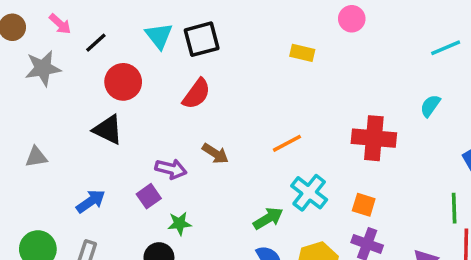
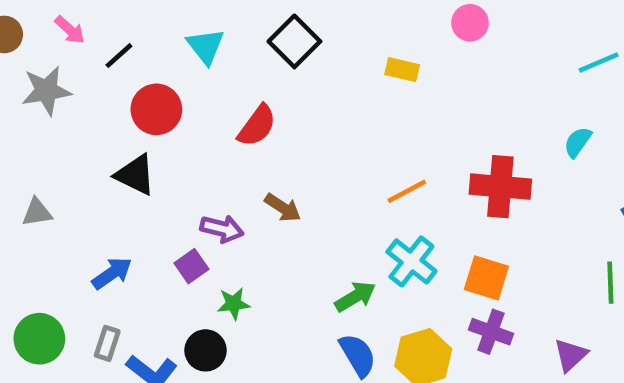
black square: (202, 39) -> (294, 41), moved, turned -30
orange line: (287, 143) -> (407, 191), moved
orange square: (364, 205) -> (486, 278), size x1.4

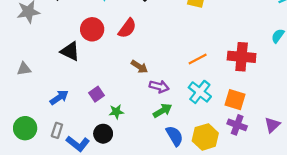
red circle: (156, 109) -> (92, 29), moved
purple arrow: (222, 229) -> (159, 86), moved
green arrow: (355, 297) -> (162, 111), moved
purple triangle: (571, 355) -> (272, 125), moved

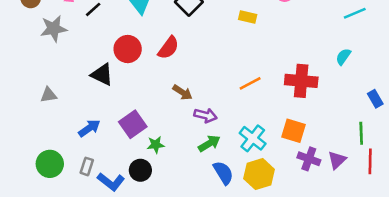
cyan cross: (200, 92) -> (253, 138), moved
purple square: (97, 94) -> (133, 124), size x1.5
purple cross: (237, 125) -> (309, 159), moved

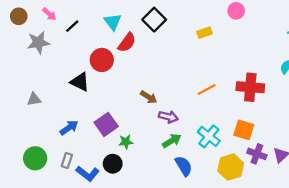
yellow rectangle: (248, 17) -> (204, 33), turned -32
red semicircle: (168, 48) -> (127, 42), moved
yellow hexagon: (259, 174) -> (231, 167), moved

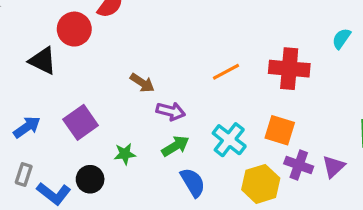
green star: (126, 142) -> (125, 154), moved

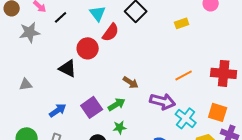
purple arrow: (171, 111) -> (163, 101), moved, size x1.4
green arrow: (175, 146) -> (117, 104), moved

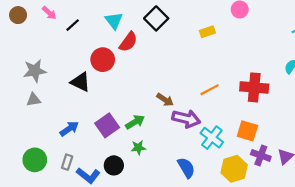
gray star: (30, 32) -> (35, 71), moved
brown arrow: (131, 82) -> (165, 100), moved

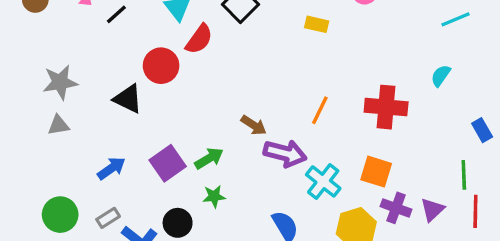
yellow rectangle: (207, 32) -> (317, 24), turned 32
orange line: (210, 90) -> (320, 110), turned -36
gray rectangle: (67, 162) -> (108, 218), turned 40

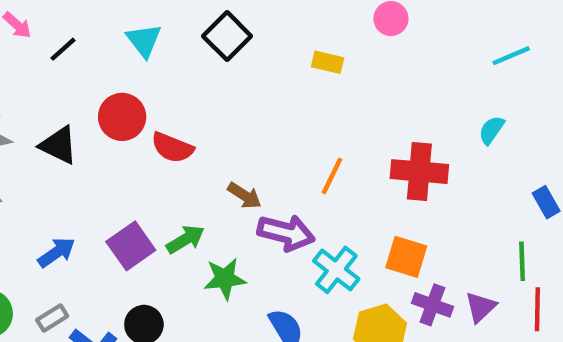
red semicircle: (199, 39) -> (172, 148), moved, turned 76
black triangle: (128, 99) -> (59, 145), moved
green star: (214, 196) -> (225, 279), moved, size x1.4

